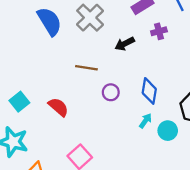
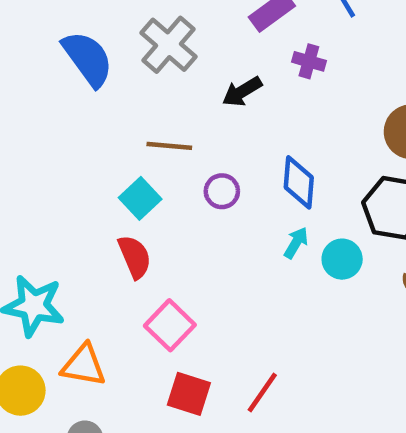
purple cross: (159, 31) -> (309, 61), turned 35
cyan square: (19, 102) -> (140, 198), moved
red semicircle: (58, 107) -> (135, 257), moved, turned 30

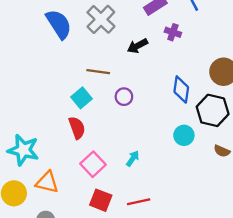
blue diamond: (299, 182) -> (181, 89), moved
cyan arrow: (296, 243) -> (133, 159), moved
red line: (262, 392) -> (139, 202), turned 40

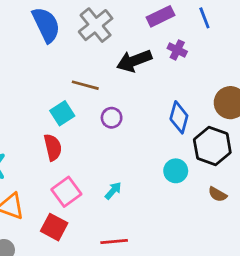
black arrow: (137, 46) -> (134, 61), size x1.4
red square: (101, 200) -> (54, 227), moved

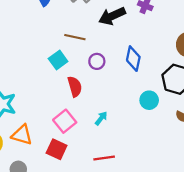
blue diamond: (179, 117) -> (133, 59), moved
red semicircle: (53, 147) -> (75, 87), moved

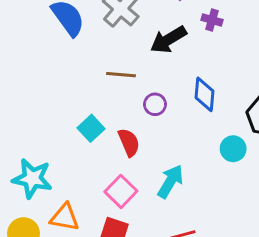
cyan square: (58, 60) -> (91, 128), moved
cyan arrow: (101, 118) -> (170, 182), size x1.6

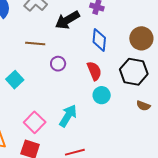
blue diamond: (205, 94) -> (99, 40), moved
red semicircle: (129, 142) -> (94, 71), moved
cyan circle: (233, 149) -> (102, 95), moved

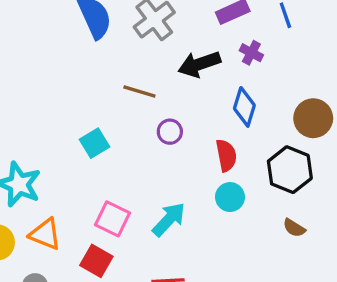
pink square: (35, 122) -> (113, 219), turned -30

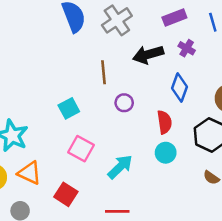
brown line: (139, 91) -> (103, 72), turned 65
pink square: (113, 219) -> (81, 149), moved

